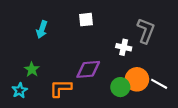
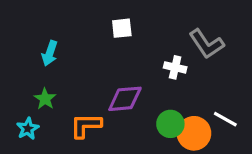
cyan arrow: (42, 30) -> (50, 53), moved
gray L-shape: (146, 31) -> (206, 44), turned 125
orange circle: (137, 79) -> (194, 133), moved

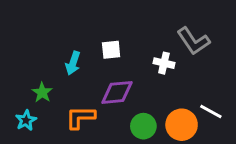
white square: (122, 28) -> (111, 50), moved
cyan arrow: (50, 53) -> (73, 63), moved
green circle: (170, 124) -> (143, 126), moved

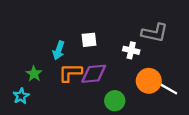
gray L-shape: (193, 41) -> (155, 33), turned -44
orange L-shape: (80, 117) -> (70, 73), moved
orange circle: (182, 125) -> (149, 81), moved

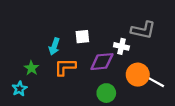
purple diamond: (94, 74) -> (102, 62), moved

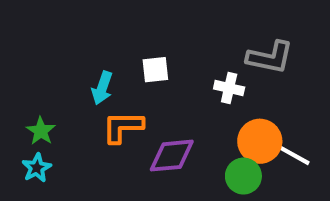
purple diamond: (102, 62) -> (172, 156), moved
green star: (31, 68) -> (41, 131), moved
green circle: (106, 93) -> (243, 176), moved

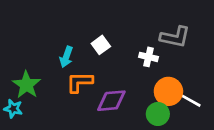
white square: (155, 70) -> (101, 45), turned -30
green star: (41, 131) -> (26, 85), size x1.5
cyan star: (37, 168) -> (13, 109), moved, turned -30

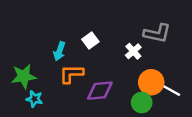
white cross: (149, 57) -> (133, 51), turned 35
green star: (26, 85) -> (24, 76), turned 30
cyan star: (13, 109) -> (34, 99), moved

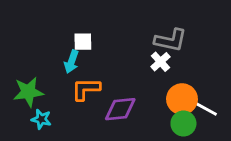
gray L-shape: (157, 33) -> (171, 40), moved
white square: (90, 41) -> (83, 42), moved, turned 35
green circle: (142, 102) -> (183, 123), moved

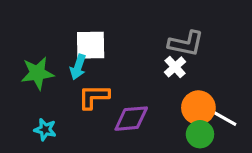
white square: (83, 42) -> (91, 45), size x1.5
green star: (28, 92) -> (37, 73), moved

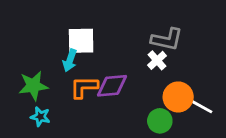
green star: (37, 73) -> (33, 86), moved
purple diamond: (131, 119) -> (112, 86), moved
green circle: (200, 134) -> (160, 121), moved

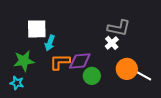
white square: (81, 41) -> (37, 29), moved
cyan star: (40, 117) -> (17, 83), moved
green circle: (160, 121) -> (92, 76), moved

